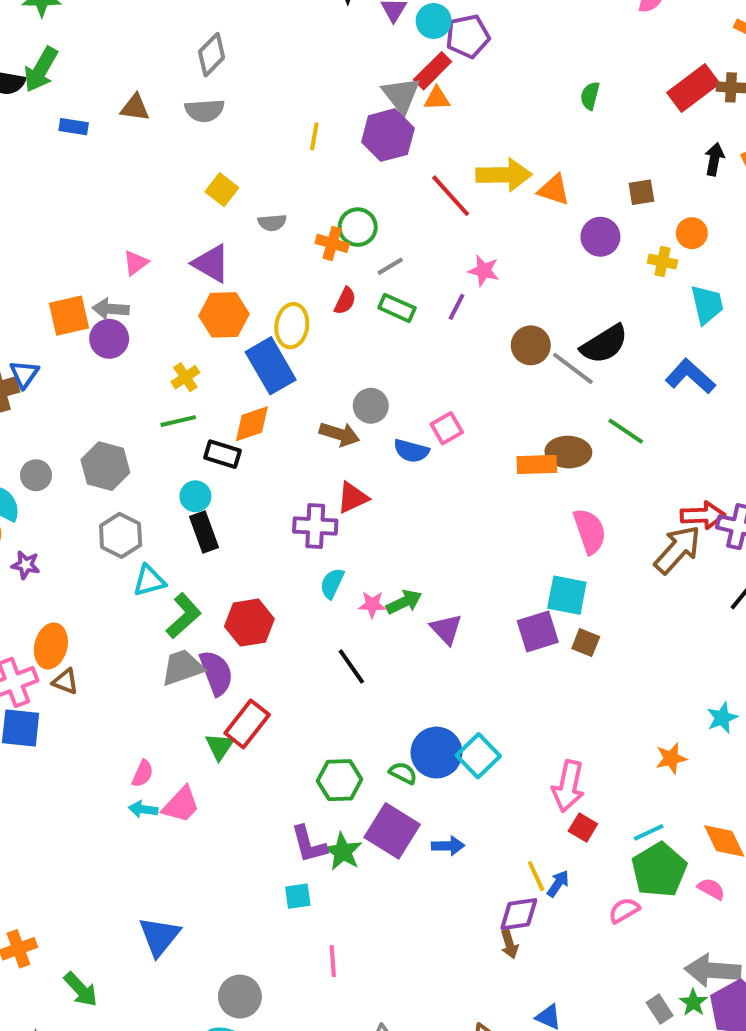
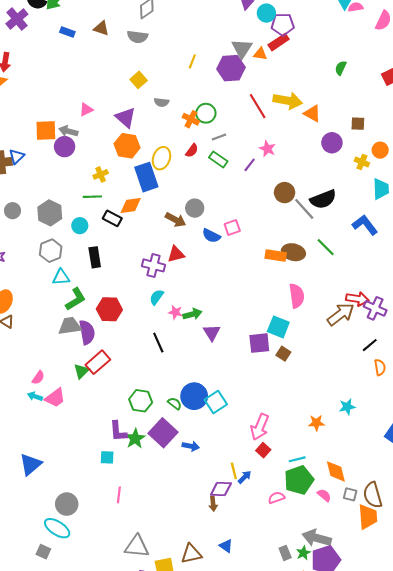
red rectangle: (433, 71) -> (279, 42), moved
cyan circle: (195, 496) -> (80, 226), moved

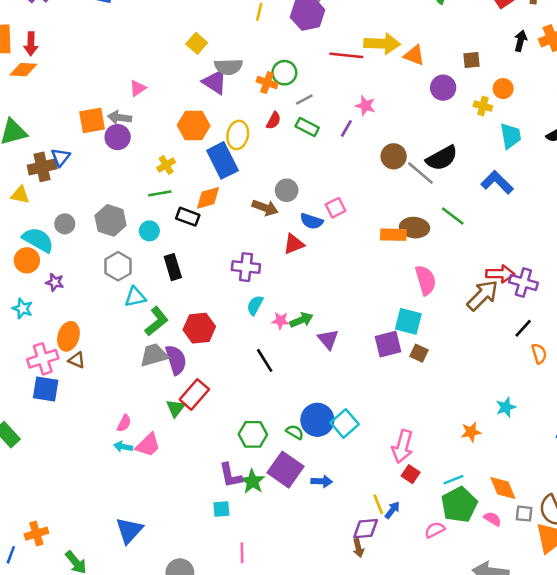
gray semicircle: (162, 102) -> (228, 67), size x1.5
red line: (258, 106) -> (346, 55), turned -45
purple triangle: (126, 117) -> (215, 82), moved
red triangle: (176, 254) -> (294, 244), moved

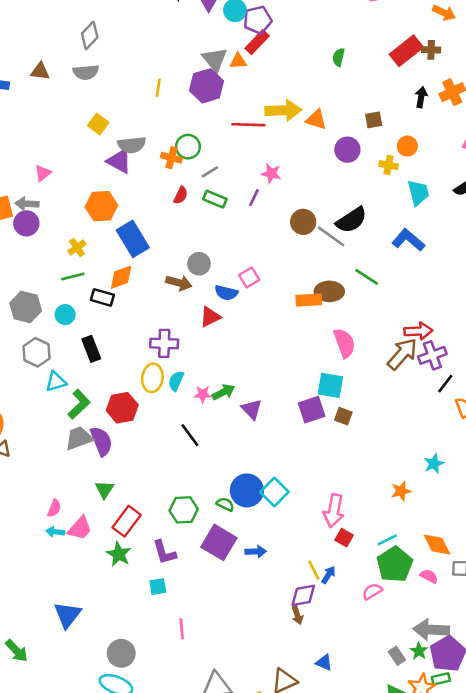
yellow ellipse: (238, 135) -> (152, 378), moved
purple cross: (523, 282) -> (432, 355), moved, turned -32
red rectangle: (194, 394) -> (127, 521), moved
green star: (252, 481) -> (119, 554), moved

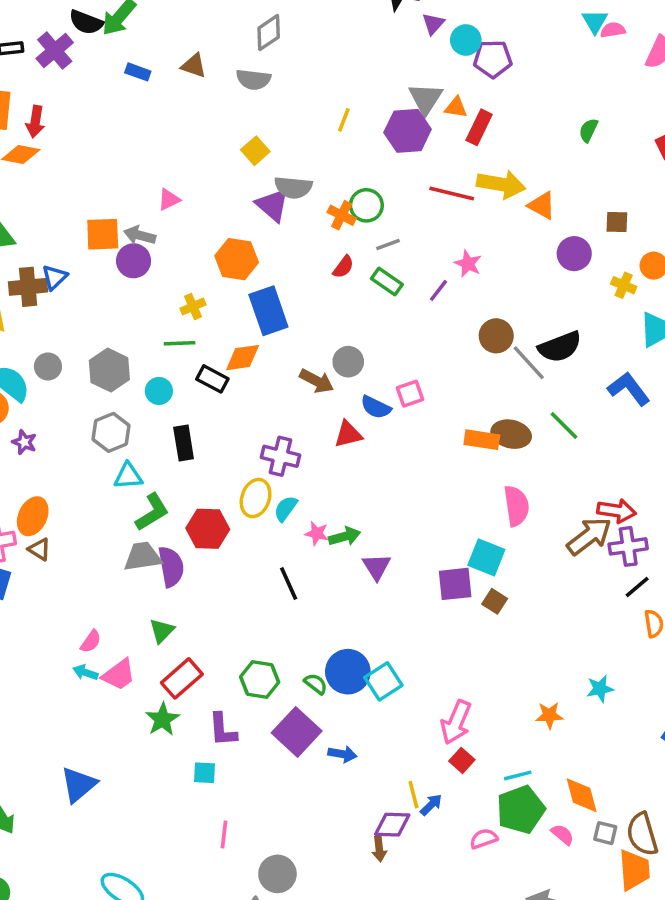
red rectangle: (257, 42) -> (479, 127), moved, turned -30
gray circle: (121, 653) -> (277, 874), moved

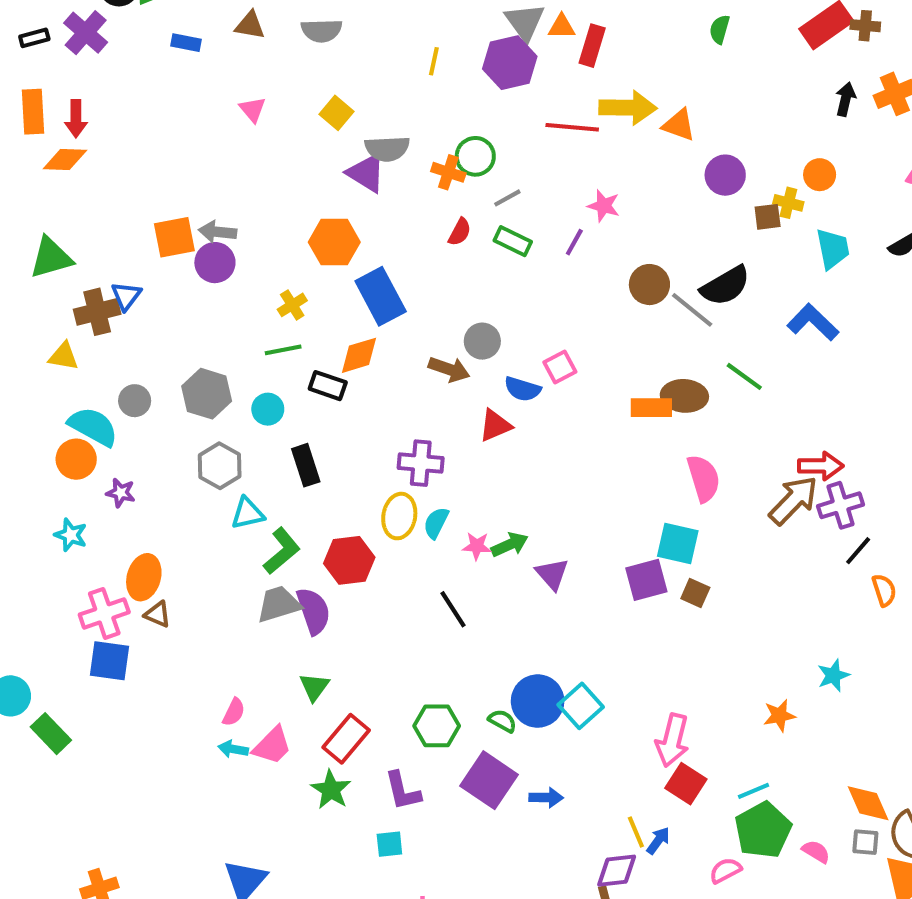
pink triangle: (169, 200) -> (253, 109), moved, turned -35
brown square: (617, 222) -> (768, 217), moved
red square: (462, 760) -> (686, 784), size x1.4
orange diamond: (582, 795) -> (868, 803), moved

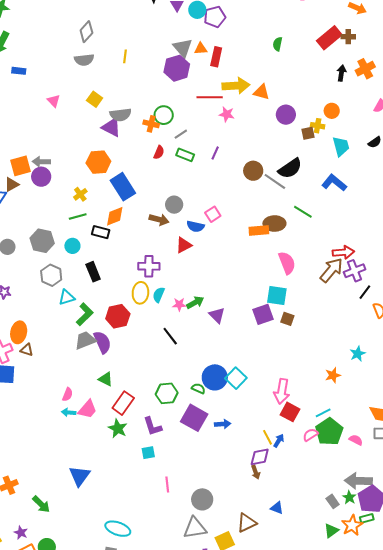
brown triangle: (250, 25) -> (12, 184), moved, turned -35
yellow line: (434, 61) -> (125, 56), moved
pink star: (604, 206) -> (227, 114), moved
green triangle: (314, 687) -> (106, 379), turned -35
pink semicircle: (725, 870) -> (310, 435), moved

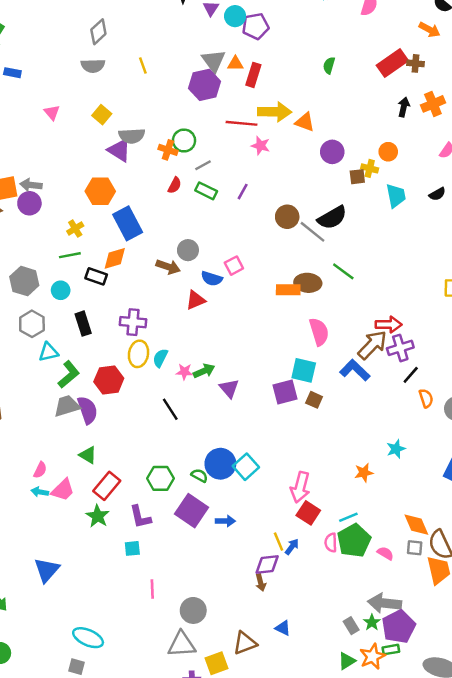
yellow line: (125, 56) -> (143, 65), turned -32
blue L-shape: (334, 183) -> (355, 370), moved
purple cross: (149, 266) -> (133, 322), moved
pink semicircle: (310, 435) -> (331, 543), turned -63

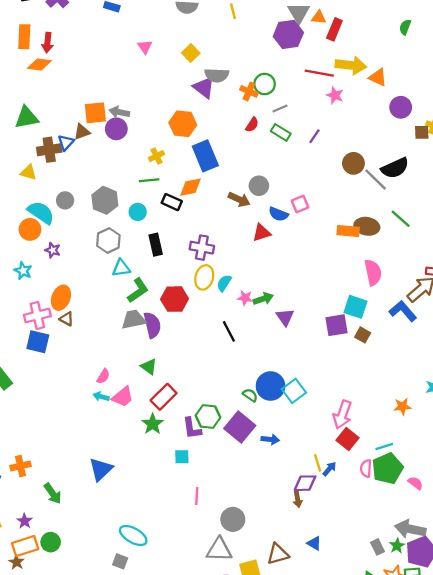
green hexagon: (160, 478) -> (208, 417), moved

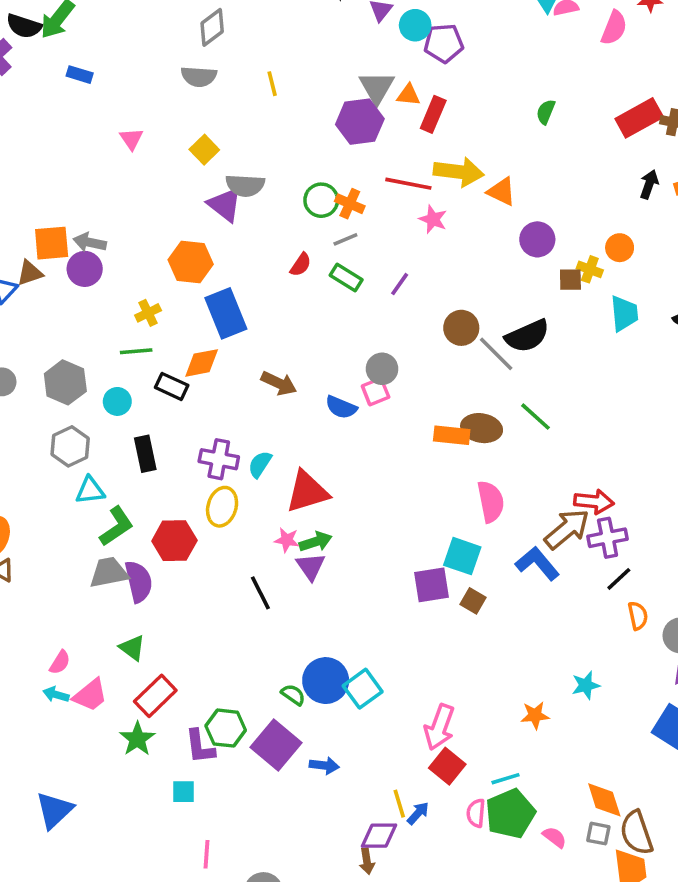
orange cross: (249, 91) -> (350, 204), moved
gray circle: (259, 186) -> (382, 369), moved
red triangle: (262, 233) -> (307, 492), moved, size x1.5
cyan semicircle: (224, 283) -> (260, 464), moved
purple triangle: (285, 317) -> (311, 566), moved

